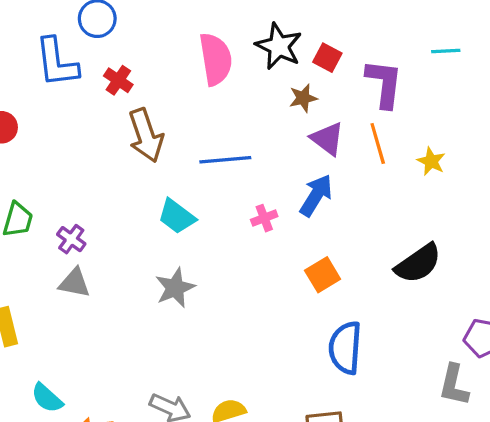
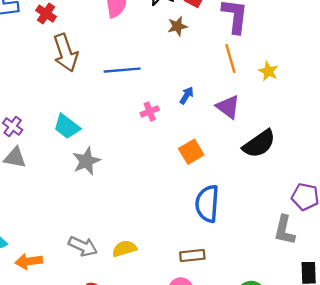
purple triangle: (327, 139) -> (228, 107), moved
blue arrow: (316, 195) -> (187, 95), size x0.6
cyan trapezoid: (177, 216) -> (67, 126), moved

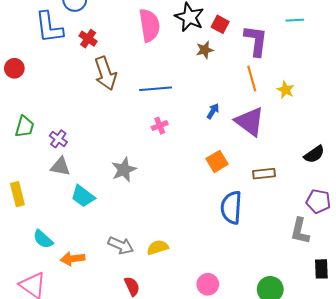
purple triangle: (228, 107) -> (250, 122), size x1.4
pink cross: (150, 112) -> (160, 126), moved
cyan trapezoid: (67, 126) -> (83, 196), moved
black semicircle: (259, 144) -> (314, 154), moved, size x0.7
brown rectangle: (192, 256) -> (264, 174), moved

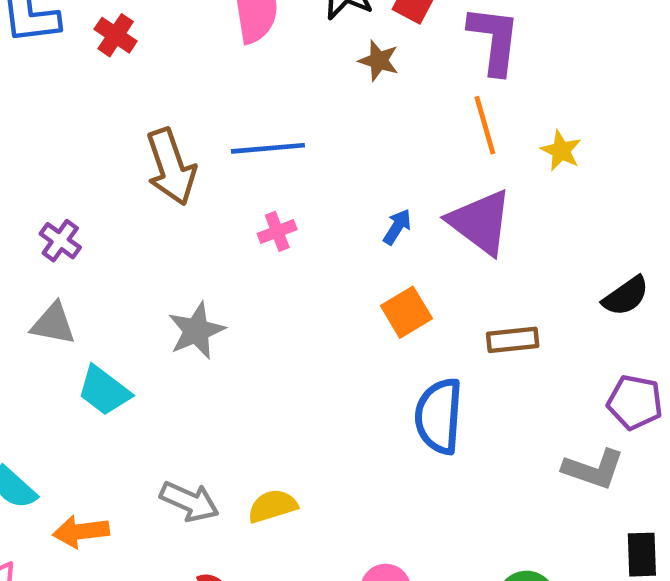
brown star: (205, 50) -> (379, 61), turned 30
brown arrow: (105, 73) -> (171, 167), moved
blue arrow: (213, 111) -> (397, 227), moved
purple cross: (58, 139) -> (60, 241), moved
gray L-shape: (300, 231) -> (593, 469), turned -84

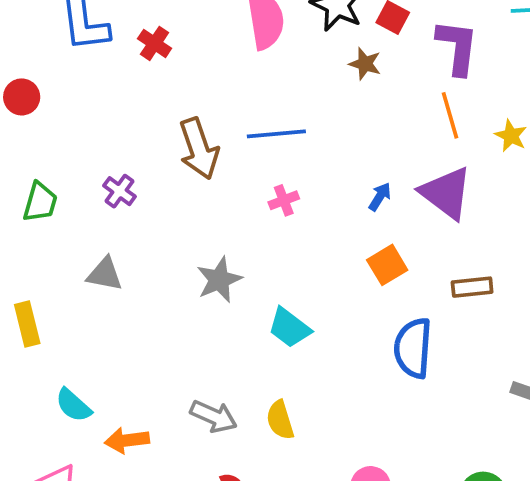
purple cross: (60, 241) -> (119, 191), moved
cyan trapezoid: (104, 391) -> (289, 328), moved
yellow semicircle: (273, 506) -> (280, 420), turned -90

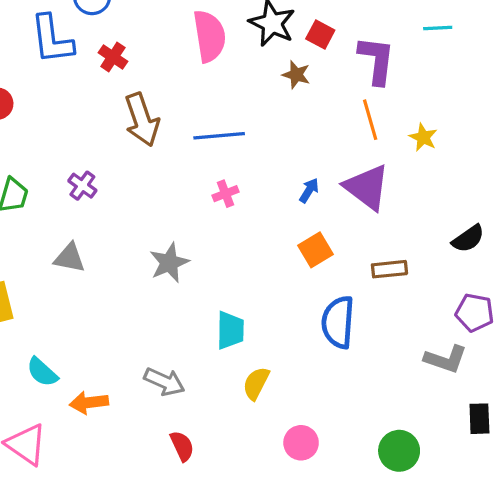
brown arrow: (199, 149) -> (142, 120), moved
cyan trapezoid: (289, 328) -> (230, 330), moved, turned -126
yellow semicircle: (280, 420) -> (256, 383), moved, turned 44

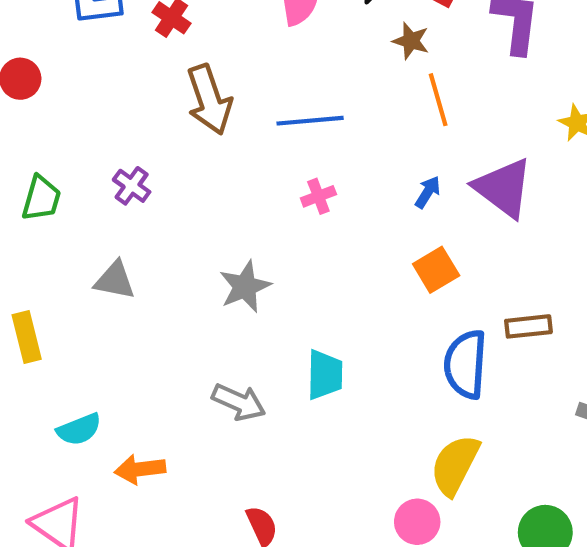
orange line: (370, 120) -> (438, 100), moved
brown rectangle: (389, 269) -> (528, 326), moved
cyan semicircle: (42, 372) -> (79, 429), turned -64
gray arrow: (164, 382) -> (239, 402), moved
yellow semicircle: (256, 383) -> (455, 465), moved, size x1.4

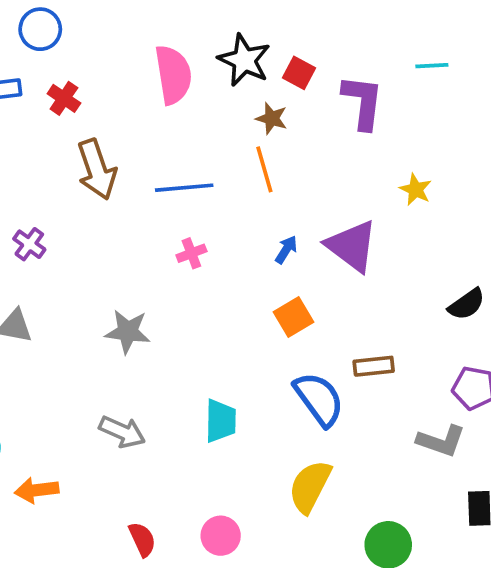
orange line: (438, 100) -> (264, 169), moved
gray star: (245, 287) -> (128, 332), turned 30
blue semicircle: (465, 364) -> (319, 399), turned 140
cyan trapezoid: (325, 375) -> (221, 421), moved
pink circle: (417, 522) -> (221, 536), moved

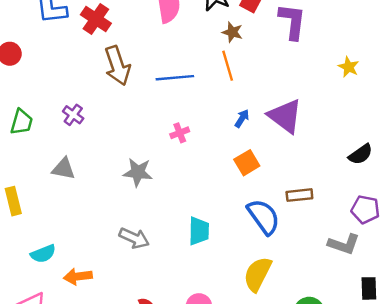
red cross: (64, 98) -> (96, 19), size x1.4
yellow star: (416, 189) -> (349, 67), moved
pink cross: (191, 253) -> (180, 133), moved

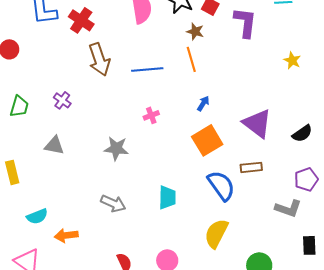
purple triangle: (285, 116) -> (257, 123), moved
orange square: (247, 163) -> (207, 140), size x1.4
purple pentagon: (365, 209) -> (306, 179), turned -30

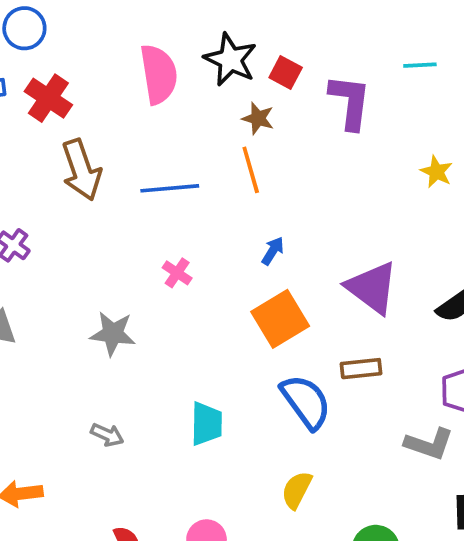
pink cross: (151, 115) -> (177, 273), turned -35
gray arrow: (113, 203) -> (107, 435), size x0.7
yellow semicircle: (216, 233) -> (297, 490), size x0.7

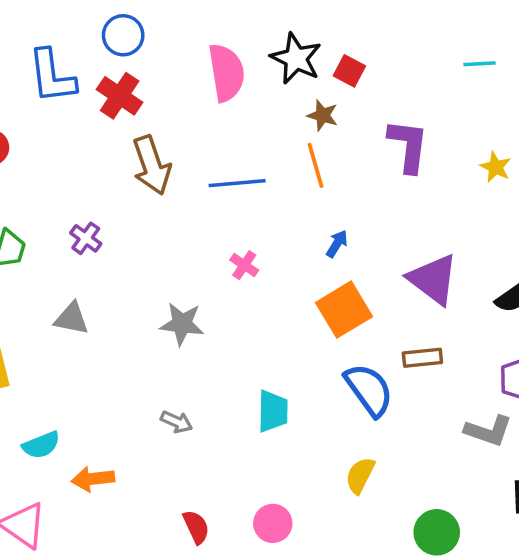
blue circle: (24, 28) -> (123, 35), moved
purple L-shape: (350, 102) -> (408, 146), moved

